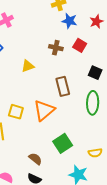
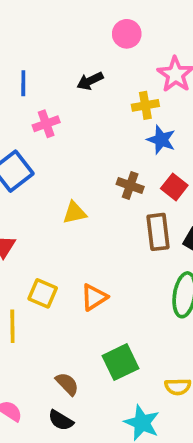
brown rectangle: (63, 86) -> (158, 232), moved
orange triangle: (44, 110) -> (94, 297), size x0.7

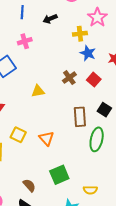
blue line: (23, 83) -> (22, 12), moved
brown cross: (130, 185) -> (69, 78), turned 32
brown rectangle: (158, 232) -> (80, 117), moved
orange triangle: (94, 297) -> (46, 138), turned -42

